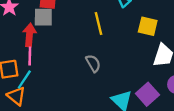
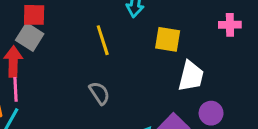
gray square: (43, 17) -> (30, 37), turned 36

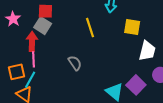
gray semicircle: (99, 93) -> (75, 63), moved

